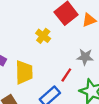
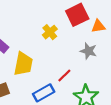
gray star: (85, 57) -> (89, 51), moved

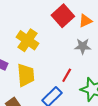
yellow cross: (50, 32) -> (27, 40), moved, size x1.5

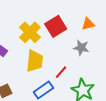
red square: (63, 16) -> (56, 26), moved
yellow trapezoid: (26, 75) -> (35, 61), moved

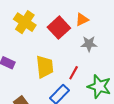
orange triangle: (88, 24) -> (82, 20), moved
yellow cross: (30, 32) -> (25, 22), moved

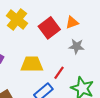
yellow trapezoid: (45, 67) -> (32, 64), turned -90

